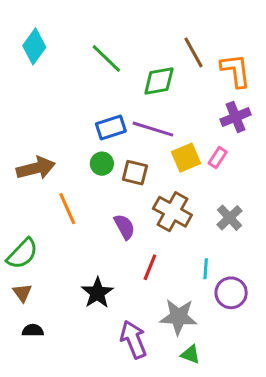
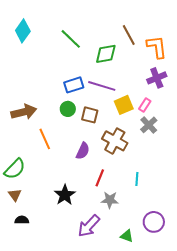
gray cross: (230, 218) -> (149, 125), moved
purple semicircle: (124, 227) -> (83, 151), turned 54
purple circle: (231, 293) -> (154, 222), moved
gray star: (178, 317) -> (110, 200), moved, size x0.7
purple arrow: (133, 339) -> (89, 226), turned -115

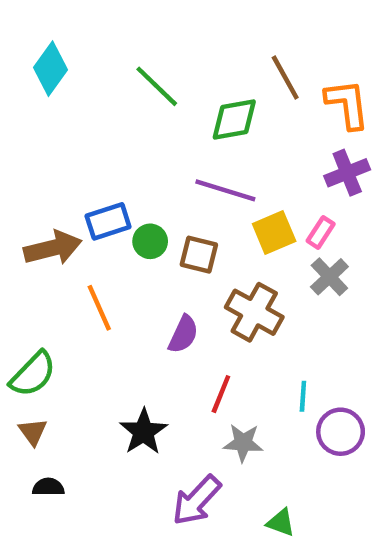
blue rectangle: (74, 85) -> (108, 221), moved
purple circle: (154, 222) -> (341, 432), moved

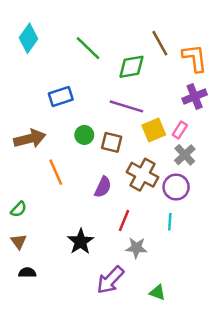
blue rectangle: (108, 221) -> (61, 97), moved
green semicircle: (33, 374) -> (19, 209), size x0.6
purple circle: (341, 432) -> (176, 187), moved

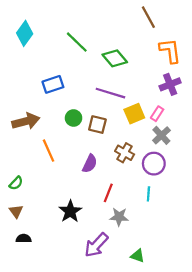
brown line: (160, 43) -> (148, 17), moved
green diamond: (131, 67) -> (115, 58), turned 60
brown cross: (143, 175) -> (125, 153), size x0.7

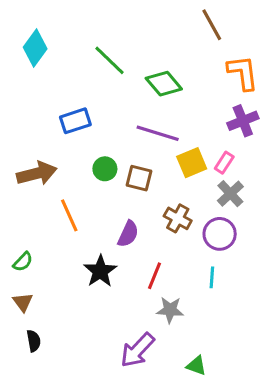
black star: (70, 211) -> (100, 271), moved
black semicircle: (24, 238) -> (34, 341), turned 80

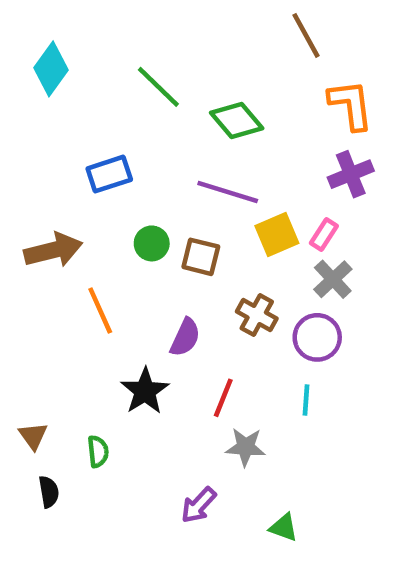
green semicircle: (23, 262) -> (98, 451), moved, turned -50
purple arrow: (137, 350) -> (199, 505), size x0.7

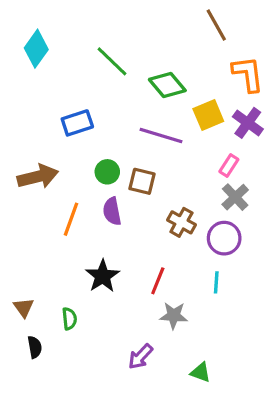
purple cross: (351, 174) -> (248, 123), turned -32
yellow square: (277, 234) -> (208, 115), moved
orange line: (100, 311) -> (71, 219), turned 44
purple semicircle: (185, 337) -> (112, 211), moved, turned 144

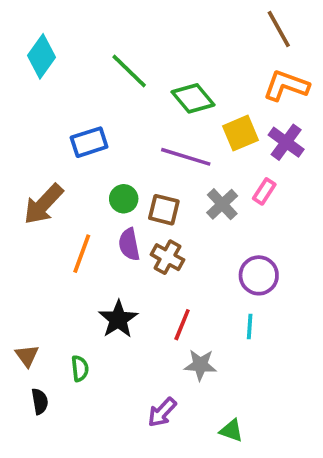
brown line: (216, 25) -> (279, 29), moved
orange L-shape: (248, 74) -> (286, 86), turned -63
brown arrow: (38, 177) -> (43, 204), turned 147
gray cross: (235, 197) -> (222, 204), moved
brown cross: (181, 222) -> (167, 257), moved

